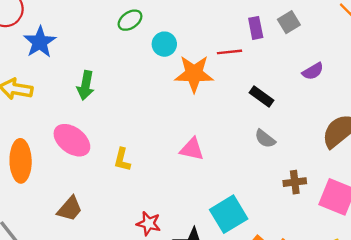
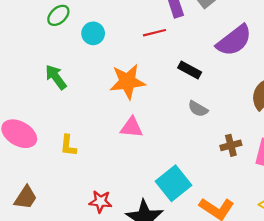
purple semicircle: (313, 71) -> (234, 40), size x1.8
orange star: (194, 74) -> (128, 82), moved
green arrow: (86, 85) -> (56, 77), moved, turned 140

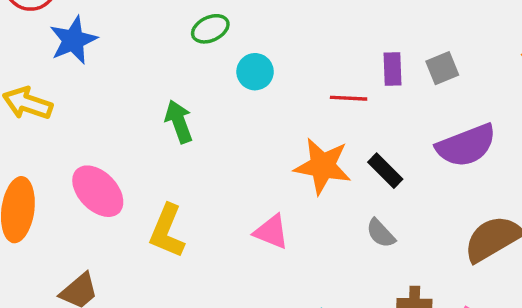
orange star: (128, 82) -> (323, 166), moved
yellow L-shape: (68, 145) -> (167, 231), size x1.5

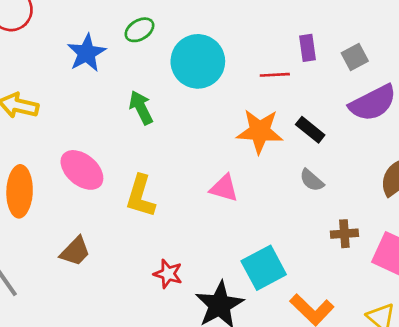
green ellipse: (210, 29) -> (139, 30), moved
blue star: (73, 40) -> (87, 53), moved
gray square: (442, 68) -> (355, 57), moved
cyan circle: (255, 72) -> (198, 61), size x1.8

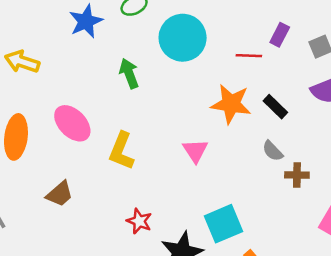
purple rectangle: (308, 48) -> (280, 35), turned 30
pink triangle: (224, 188) -> (195, 151), turned 36
brown cross: (344, 234) -> (297, 175), moved

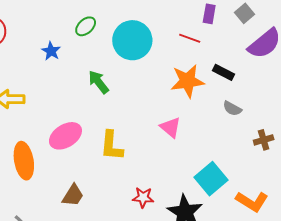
blue star: (86, 21) -> (51, 51), size x0.7
red line: (249, 56) -> (190, 38), turned 35
pink ellipse: (72, 123) -> (65, 136), turned -60
brown cross: (297, 175) -> (264, 140), moved

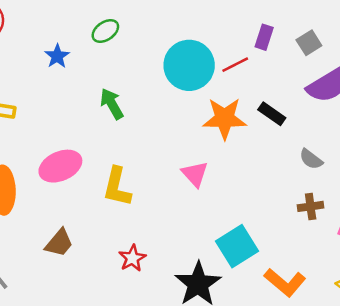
red line: (190, 38) -> (235, 65), turned -55
cyan circle: (132, 40) -> (189, 65), moved
gray semicircle: (232, 108) -> (311, 159), moved
red star: (143, 197) -> (132, 258), moved, turned 30

